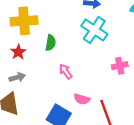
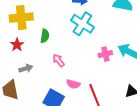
gray arrow: (17, 77) -> (26, 68), moved

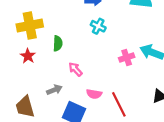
cyan cross: (82, 24) -> (98, 26), size x0.6
gray arrow: (26, 68) -> (54, 90), moved

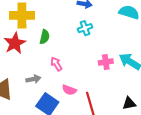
cyan cross: (98, 26) -> (85, 28), turned 32
red star: (28, 56) -> (15, 43), size x1.5

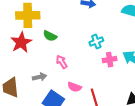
cyan cross: (85, 28) -> (96, 42), moved
green semicircle: (45, 37) -> (50, 36), turned 104

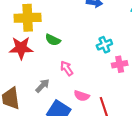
red star: (21, 42) -> (21, 48), turned 30
gray arrow: (40, 77) -> (43, 86), turned -32

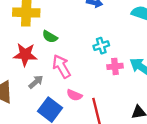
red star: (21, 48) -> (25, 55), moved
pink arrow: (67, 68) -> (61, 66), size x1.5

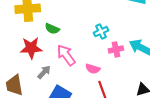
pink semicircle: (74, 95) -> (93, 69), moved

